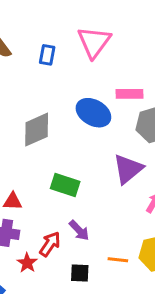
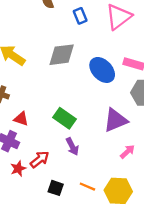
blue rectangle: (47, 55) -> (80, 16), turned -49
gray diamond: (37, 130) -> (62, 55), moved
purple arrow: (79, 230) -> (72, 147), moved

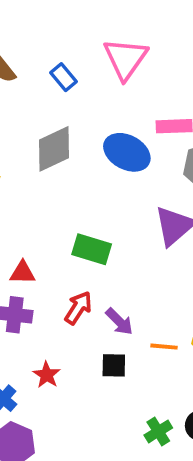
purple arrow: (72, 147) -> (119, 322), moved
red arrow: (40, 159) -> (78, 308), moved
red star: (18, 169) -> (47, 375), moved

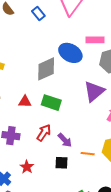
gray diamond: (54, 149) -> (46, 69), moved
red triangle: (23, 273) -> (25, 102), moved

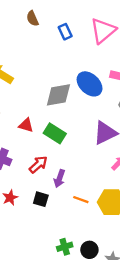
purple arrow: (65, 140) -> (59, 179), turned 49
black square: (62, 163) -> (41, 199), moved

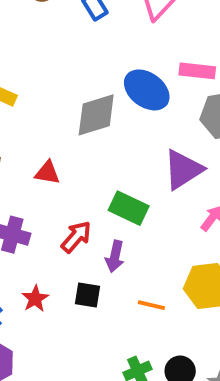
green rectangle: (55, 133) -> (129, 208), moved
orange line: (81, 200) -> (151, 305), moved

